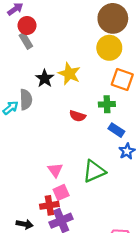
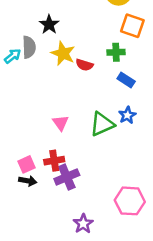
yellow star: (69, 74) -> (63, 53), moved
blue star: (127, 151) -> (127, 115), moved
pink square: (61, 192) -> (26, 164), moved

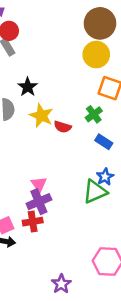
green cross: (116, 52) -> (94, 114), turned -35
green triangle: (102, 124) -> (95, 192), moved
purple cross: (67, 177) -> (39, 202), moved

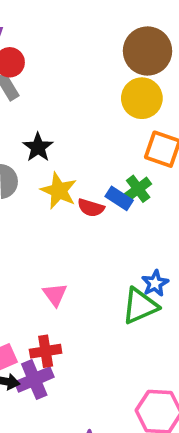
blue rectangle: (104, 142) -> (119, 198), moved
purple cross: (39, 202) -> (34, 380), moved

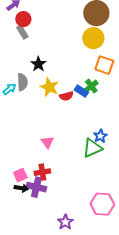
red semicircle: (91, 208) -> (66, 96), turned -32
purple cross: (34, 380) -> (36, 187), turned 36

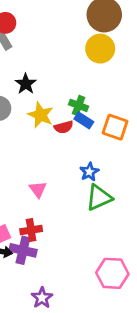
orange square: (104, 65) -> (115, 127), moved
green cross: (91, 86) -> (79, 105), moved, turned -32
blue star: (100, 136) -> (89, 172), moved
purple star: (65, 222) -> (42, 298), moved

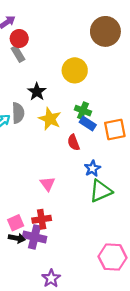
yellow circle: (100, 49) -> (75, 70), moved
red semicircle: (64, 127) -> (74, 142), moved, turned 84
orange square: (115, 127) -> (115, 129), turned -30

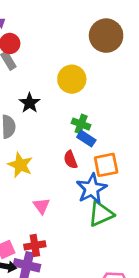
yellow star: (50, 119) -> (20, 165), moved
orange square: (115, 129) -> (106, 165), moved
blue star: (92, 168) -> (92, 189), size x1.6

